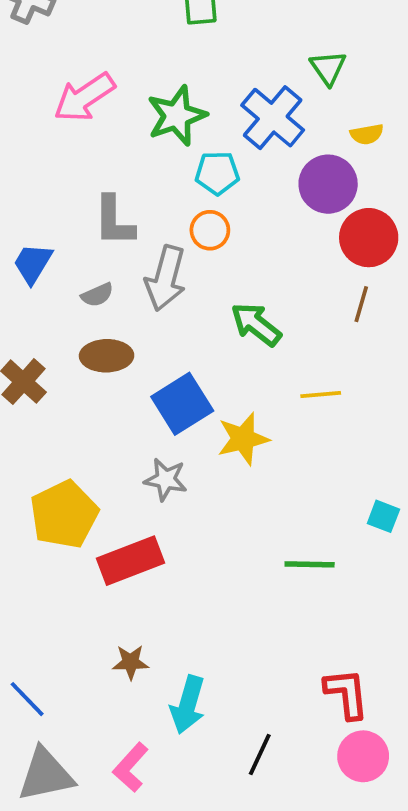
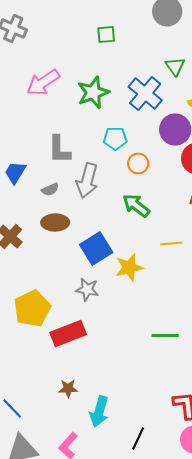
cyan pentagon: (217, 173) -> (115, 138), moved
orange circle: (210, 230) -> (138, 164), moved

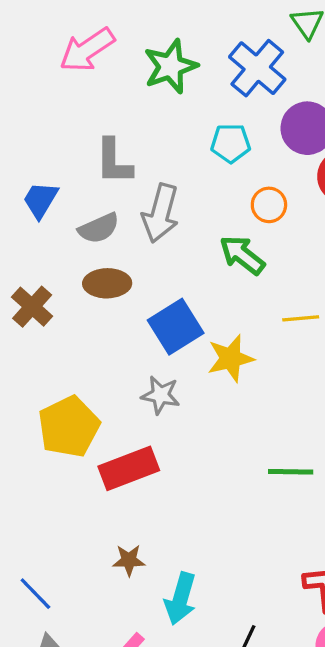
cyan pentagon: (115, 138) -> (231, 143), moved
orange circle: (138, 164) -> (269, 205), moved
gray semicircle: (50, 190) -> (99, 228), size x1.4

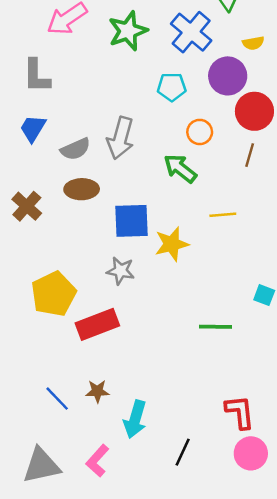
gray L-shape: (114, 162) -> (37, 76), moved
blue square: (176, 327) -> (131, 221), turned 30
blue line: (35, 594) -> (57, 399), moved

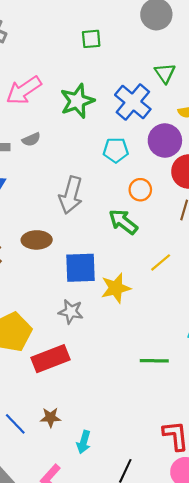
gray semicircle: (75, 149) -> (31, 139), moved, size x0.7
yellow line: (223, 215) -> (161, 262), turned -35
cyan arrow: (135, 419) -> (84, 442), size x0.7

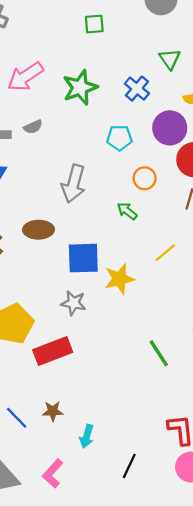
blue cross: (133, 102) -> (137, 89), size x0.7
green arrow: (123, 222) -> (127, 211), size x0.7
green line: (154, 361) -> (159, 353), turned 56

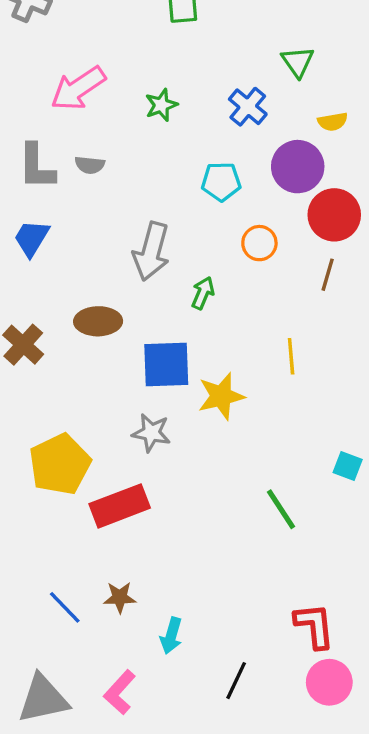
green star: (80, 87) -> (161, 105), size x0.6
gray semicircle: (33, 127) -> (90, 165), turned 30
green arrow: (127, 211) -> (203, 293), moved, turned 75
yellow line: (165, 253) -> (291, 356), turned -55

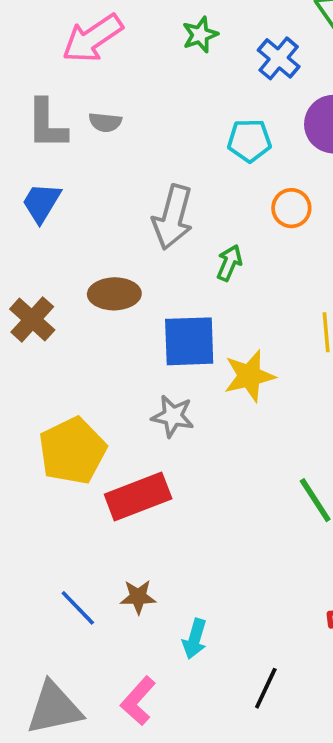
green star: (161, 105) -> (200, 35), moved

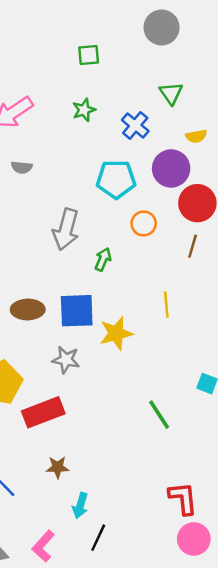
cyan pentagon: (249, 141) -> (116, 179), size x1.4
brown ellipse: (114, 294) -> (28, 310), moved
brown star: (138, 597) -> (58, 467), moved
black line: (266, 688) -> (98, 538), moved

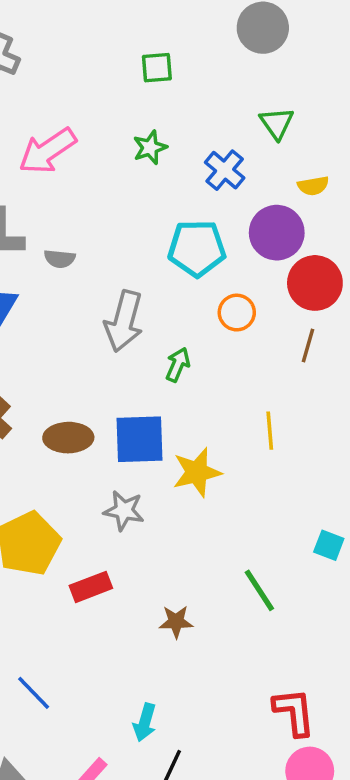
gray semicircle: (22, 167) -> (60, 259), moved
red rectangle: (43, 412) -> (91, 587), size x0.7
brown star: (58, 467) -> (176, 622), moved

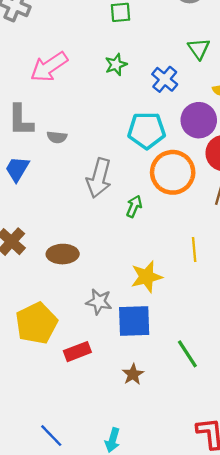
orange circle: (237, 313) -> (173, 172), size x1.8
blue square: (140, 439) -> (134, 321), moved
brown star: (176, 622) -> (133, 374), turned -30
blue line: (34, 693) -> (51, 436), moved

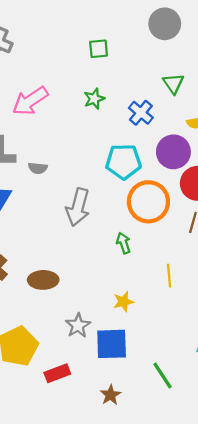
green arrow: (134, 206) -> (123, 243), moved, turned -42
yellow star: (147, 277) -> (123, 302), size x0.7
gray star: (99, 302) -> (78, 326), turned 30

